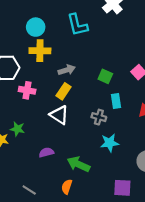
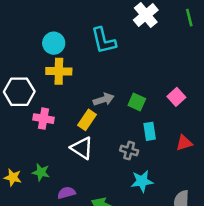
gray arrow: (67, 70) -> (104, 99), moved
green star: (17, 129) -> (41, 172), moved

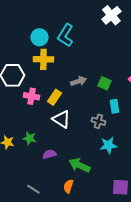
cyan L-shape: (104, 41) -> (65, 35), moved, turned 45
yellow rectangle: (87, 120) -> (54, 97), moved

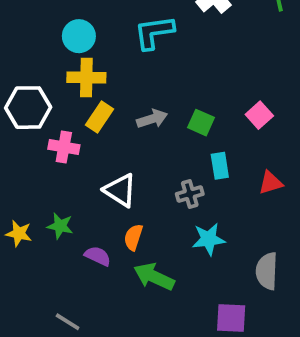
cyan L-shape: (65, 35) -> (154, 32), moved, turned 50
yellow rectangle: (54, 97) -> (100, 117), moved
gray cross: (98, 121) -> (190, 194), turned -32
purple semicircle: (49, 154) -> (98, 256), turned 40
orange semicircle: (68, 186) -> (133, 237), moved

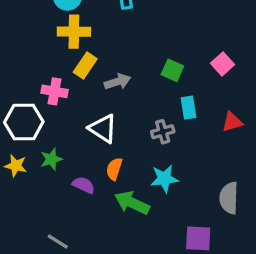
white hexagon: (28, 108) -> (24, 122), moved
gray arrow: (152, 119) -> (117, 82), moved
green star: (60, 226) -> (51, 159), turned -30
cyan star: (209, 239) -> (164, 179), moved

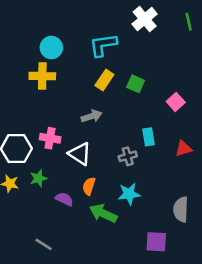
yellow cross: (74, 32) -> (42, 76), moved
yellow rectangle: (85, 66) -> (104, 80), moved
green square: (172, 70) -> (136, 84), moved
pink cross: (55, 91) -> (50, 138), moved

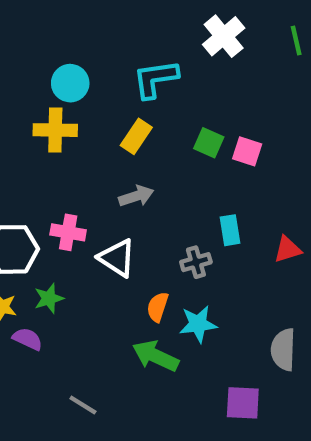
yellow rectangle: (104, 80) -> (136, 136), moved
pink square: (176, 102) -> (247, 151), moved, turned -30
orange semicircle: (89, 186) -> (158, 307), moved
purple semicircle: (64, 199) -> (28, 339), moved
gray line: (44, 244) -> (83, 405), moved

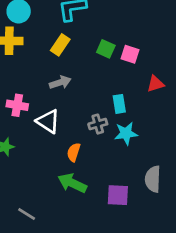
red triangle: (288, 249) -> (155, 84), moved
cyan star: (198, 324) -> (126, 133), moved
purple square: (243, 403) -> (118, 195), moved

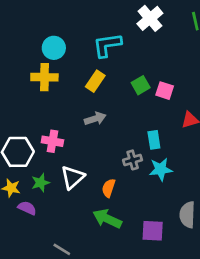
green square: (106, 49) -> (141, 85), turned 36
white triangle: (48, 121) -> (73, 177), moved, turned 45

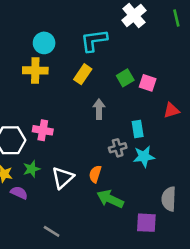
gray arrow: (95, 119) -> (99, 109), moved, turned -72
white triangle: (73, 177) -> (63, 178), moved
green arrow: (107, 219) -> (110, 199), moved
purple square: (153, 231) -> (146, 223), moved

